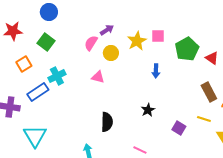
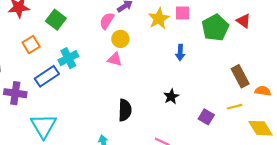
yellow circle: (111, 53) -> (120, 39), moved
red triangle: (212, 58) -> (244, 21), moved
yellow line: (204, 119) -> (235, 107), turned -32

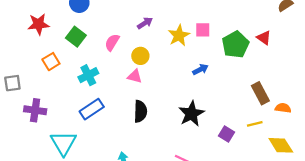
pink semicircle: (107, 21) -> (112, 42), moved
blue arrow: (180, 52) -> (200, 69), turned -119
blue rectangle: (47, 76) -> (92, 109), moved
black star: (171, 97) -> (191, 114), size x1.6
black semicircle: (125, 110) -> (140, 111), moved

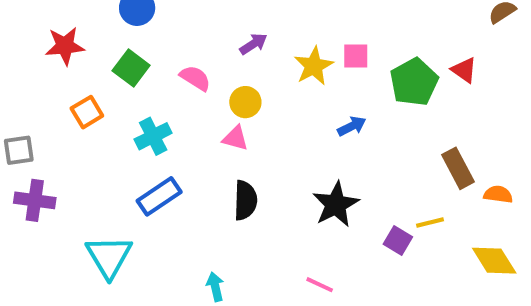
pink semicircle: (112, 42) -> (195, 78), turned 90
purple cross: (35, 110) -> (35, 200), moved
yellow line: (255, 124) -> (430, 222), moved

